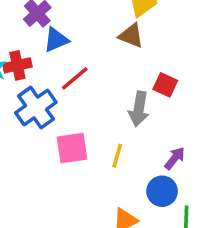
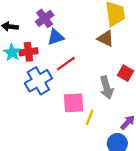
gray arrow: (139, 109) -> (107, 88), turned -30
pink square: (72, 148) -> (74, 103), moved

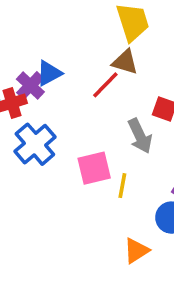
purple cross: (45, 18) -> (30, 85), moved
red line: (66, 64) -> (105, 85), moved

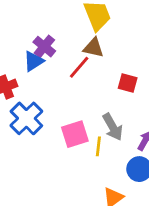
purple cross: (30, 85) -> (44, 47), moved
gray arrow: (140, 136) -> (113, 127), moved

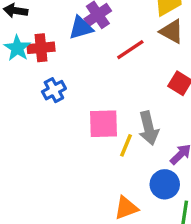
brown triangle: (93, 48) -> (172, 31), moved
blue cross: (26, 118) -> (54, 90), size x0.6

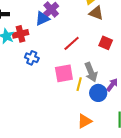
red line: (130, 50) -> (72, 43), moved
blue cross: (54, 90) -> (32, 58), turned -32
blue circle: (165, 184) -> (98, 93), moved

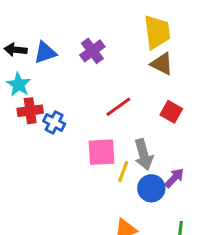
blue triangle: (42, 19) -> (45, 53), moved
red cross: (20, 34) -> (30, 111), moved

